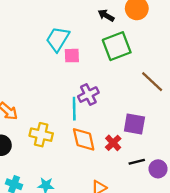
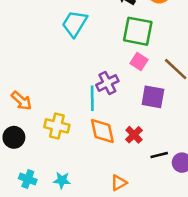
green square: (117, 46) -> (138, 31), turned 32
pink square: (72, 56) -> (139, 62), moved, turned 35
purple square: (134, 124) -> (153, 97), moved

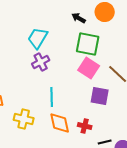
pink square: (139, 62) -> (89, 68), size x1.5
purple cross: (107, 83) -> (41, 62), moved
red cross: (134, 135) -> (85, 126), turned -32

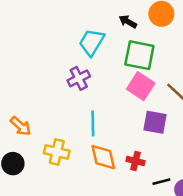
cyan trapezoid: (38, 38) -> (92, 42), moved

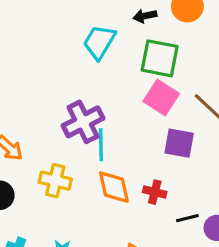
black arrow: (128, 22) -> (145, 16), turned -42
purple cross: (79, 78) -> (83, 122), moved, size x1.4

